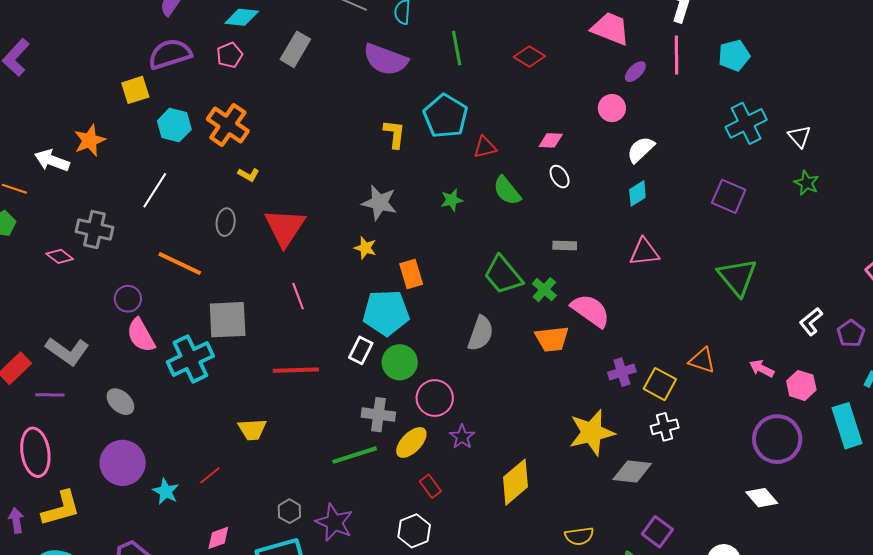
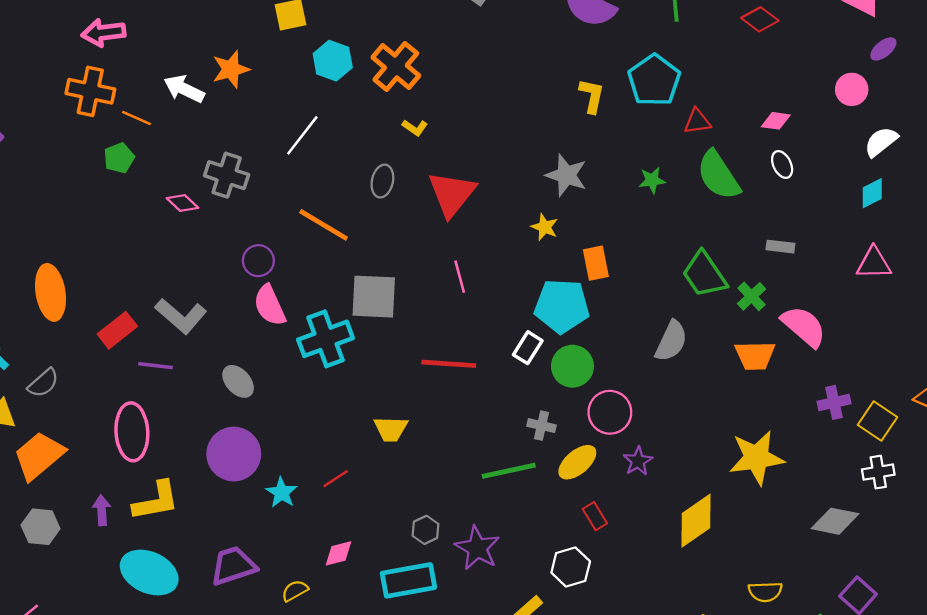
green semicircle: (507, 191) -> (718, 175), size x1.4
gray cross: (378, 415) -> (541, 426), size x0.7
yellow star: (592, 433) -> (757, 458), moved

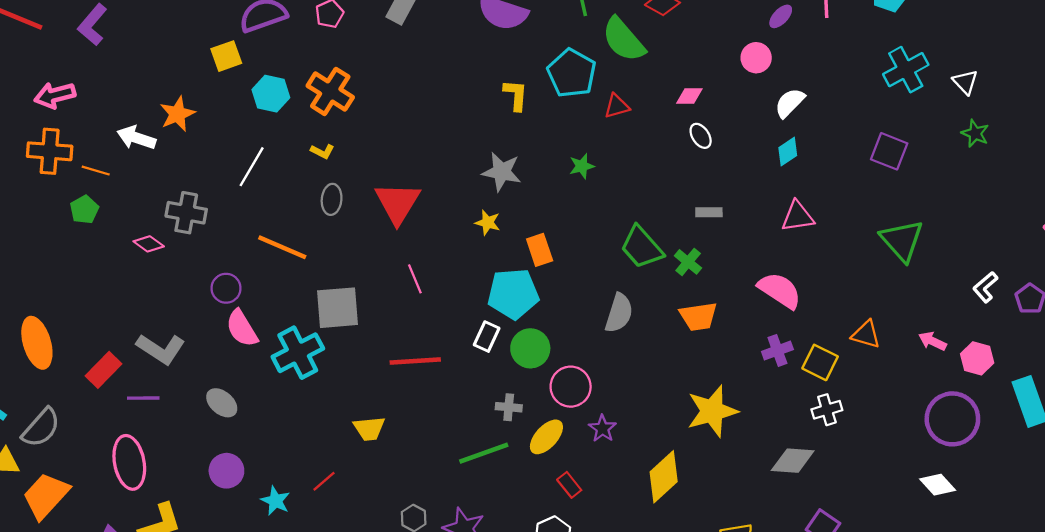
yellow L-shape: (415, 128) -> (322, 151), moved
green semicircle: (718, 175) -> (623, 40), moved
pink semicircle: (804, 326) -> (780, 290), moved
gray semicircle: (43, 383) -> (41, 428), size x1.4
purple circle: (234, 454) -> (226, 471), size x0.7

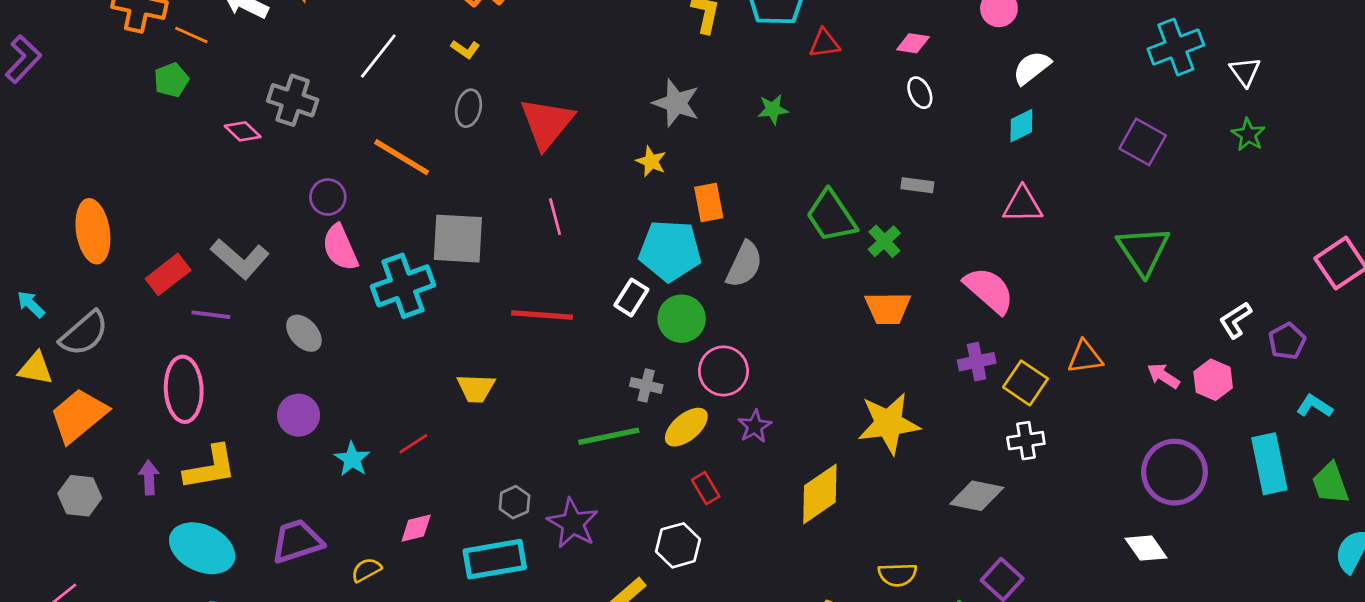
gray semicircle: (619, 313) -> (744, 264), moved
orange triangle: (866, 334) -> (1085, 357), turned -32
pink hexagon: (977, 358) -> (1213, 380), moved

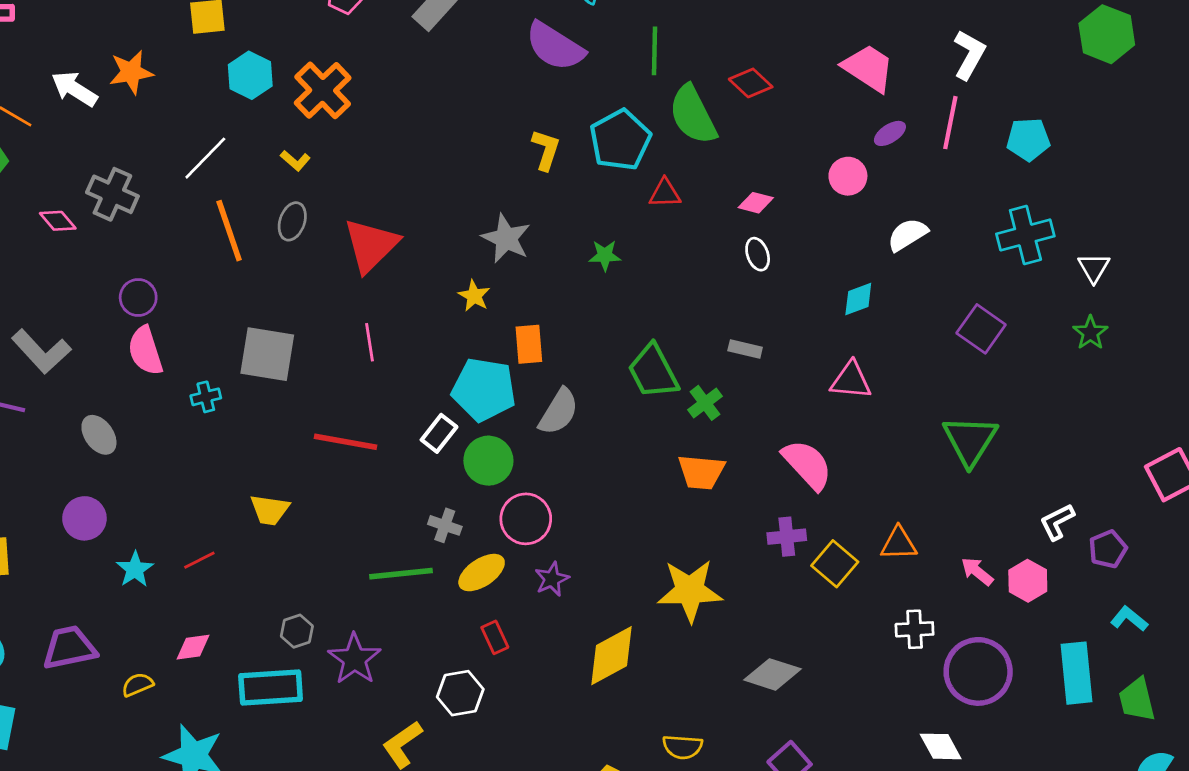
white semicircle: (1032, 68) -> (907, 235), moved
orange line: (402, 157) -> (229, 231), moved, turned 34
cyan cross: (403, 286) -> (206, 397), size x0.5
white cross: (1026, 441) -> (915, 629), moved

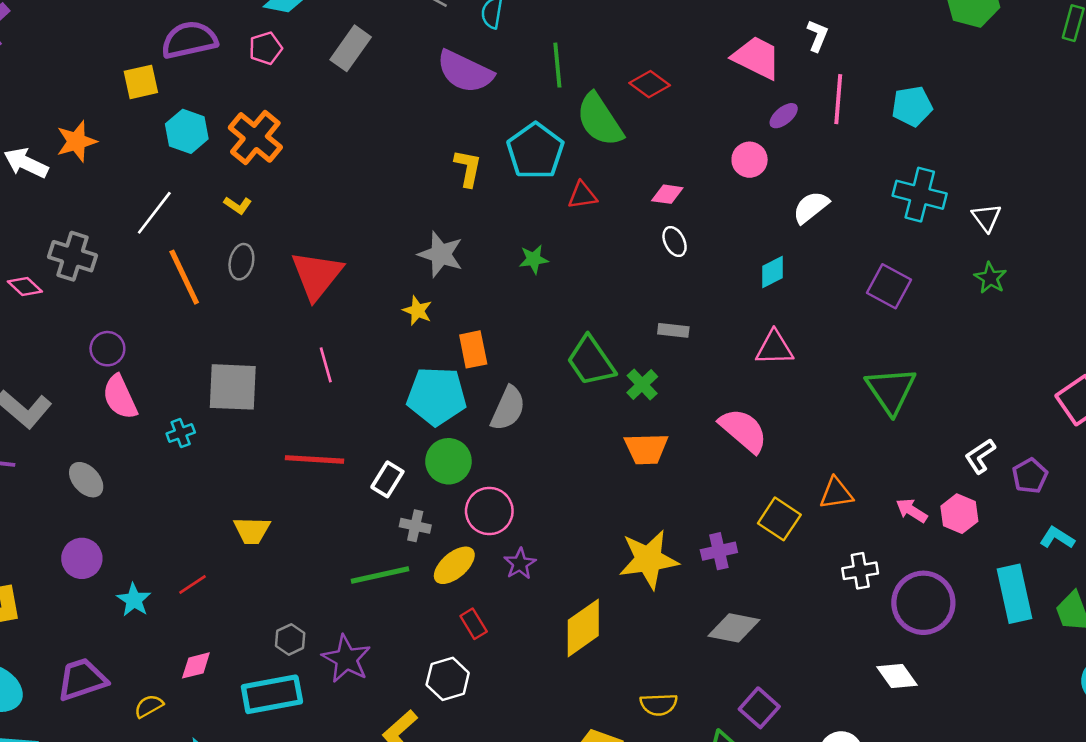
white L-shape: (969, 55) -> (817, 36), moved, size x0.7
cyan cross: (1025, 235) -> (920, 195), turned 36
white rectangle: (439, 433) -> (387, 479), moved
purple cross: (787, 537) -> (719, 551), moved

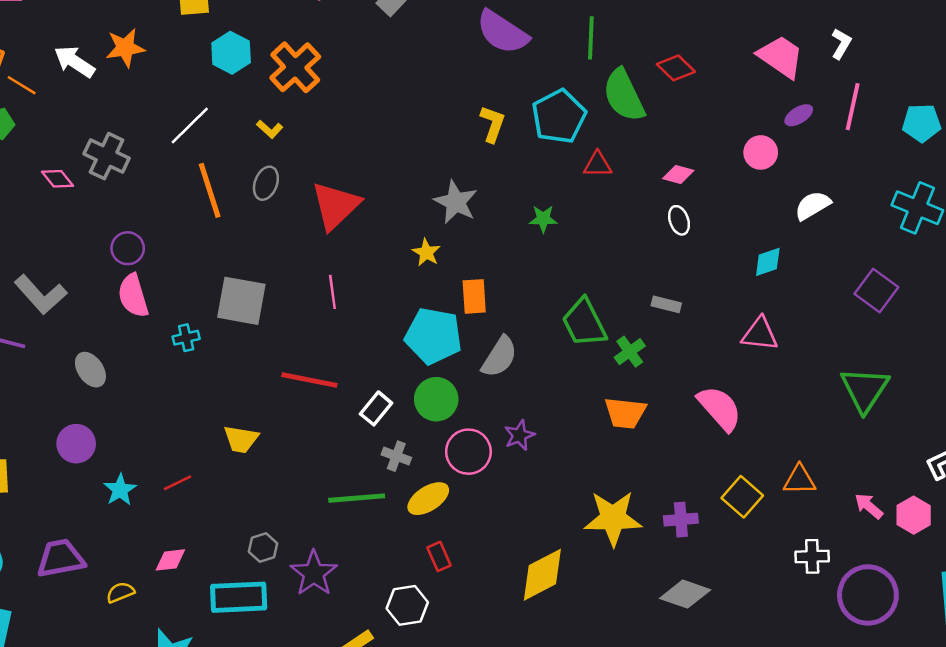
purple star: (520, 564) -> (519, 435), moved

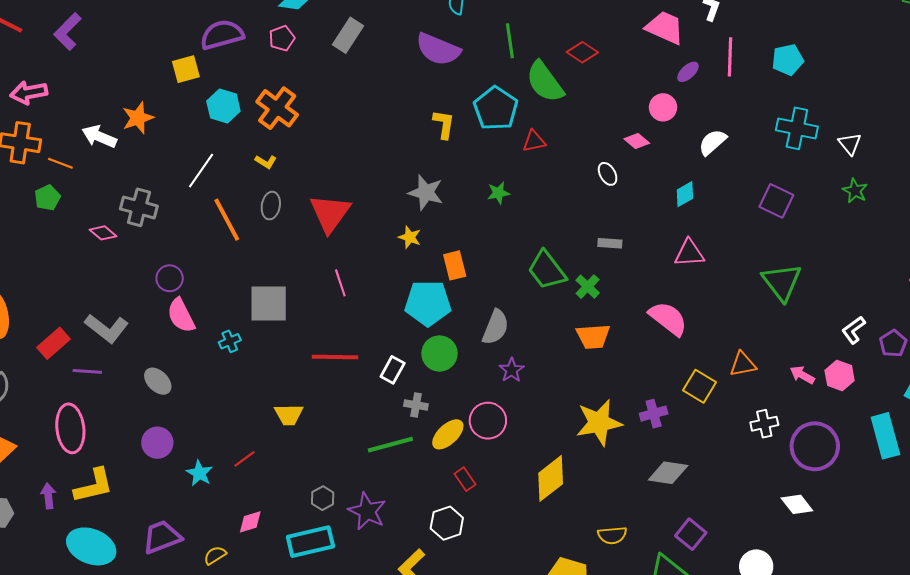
pink diamond: (678, 174) -> (637, 141), moved, turned 35
gray semicircle: (499, 357) -> (496, 327), moved
pink circle: (468, 452) -> (488, 421), moved

